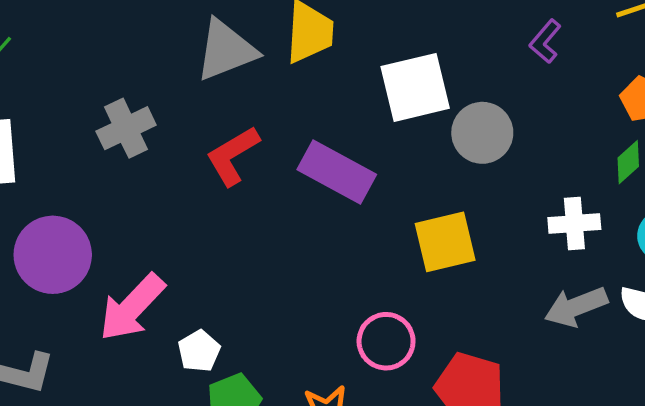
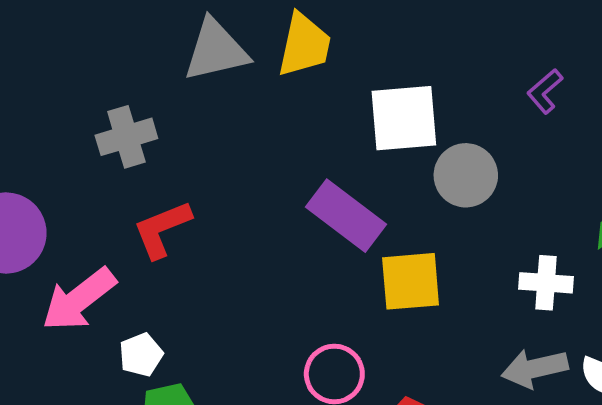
gray cross: (126, 128) -> (126, 137), moved
red L-shape: (233, 156) -> (162, 229), moved
purple rectangle: (337, 172) -> (346, 216), moved

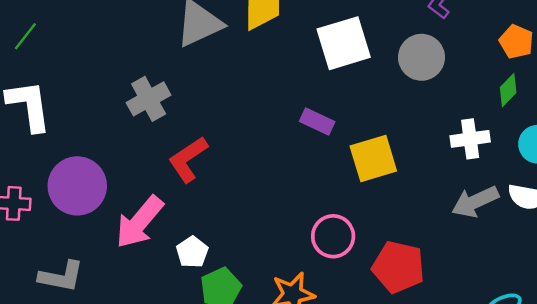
gray circle: (466, 175) -> (421, 57), moved
purple rectangle: (346, 216) -> (317, 122), size x0.6

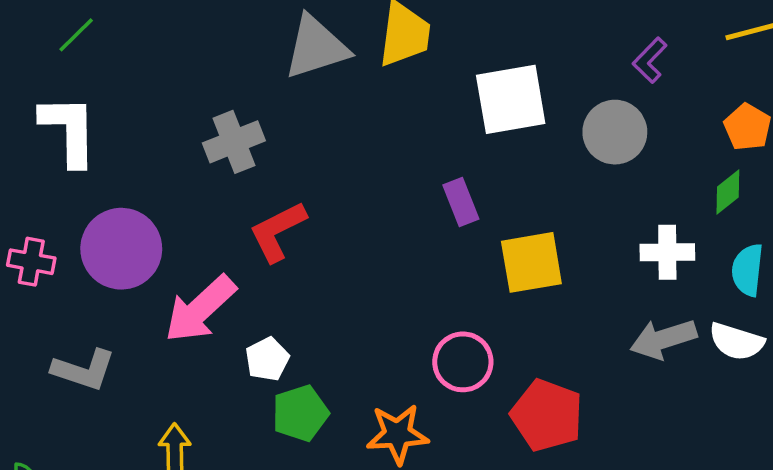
purple rectangle: (317, 122) -> (461, 202), turned 36

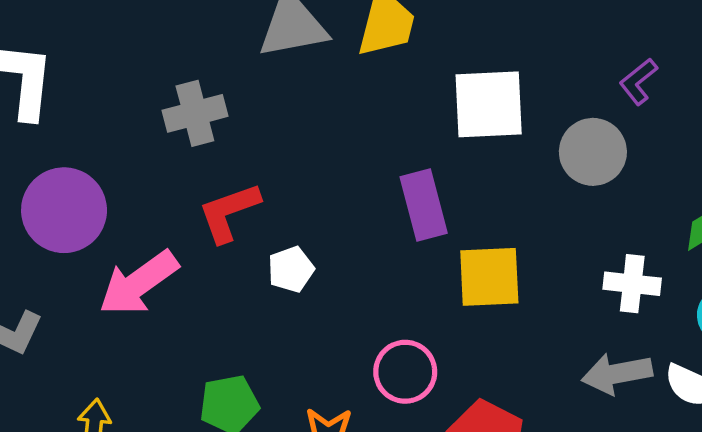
purple rectangle: (461, 202) -> (424, 205), size x1.4
white pentagon: (267, 359) -> (291, 269), moved

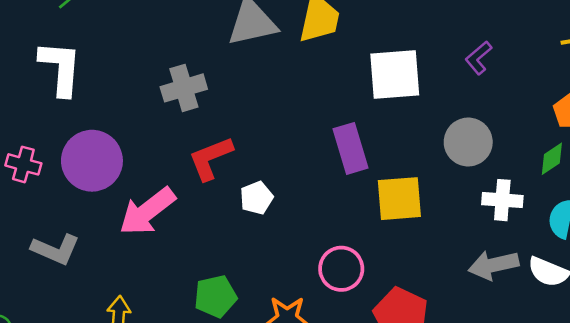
purple L-shape: (638, 81) -> (479, 58), moved
gray circle: (593, 152) -> (468, 142), moved

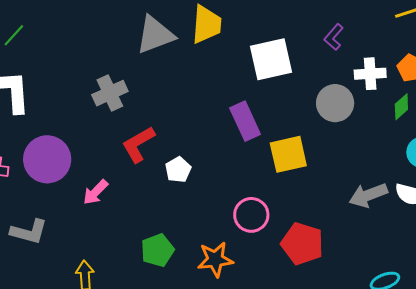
white cross: (502, 200) -> (370, 74), moved
pink arrow: (147, 211) -> (95, 192), size x0.6

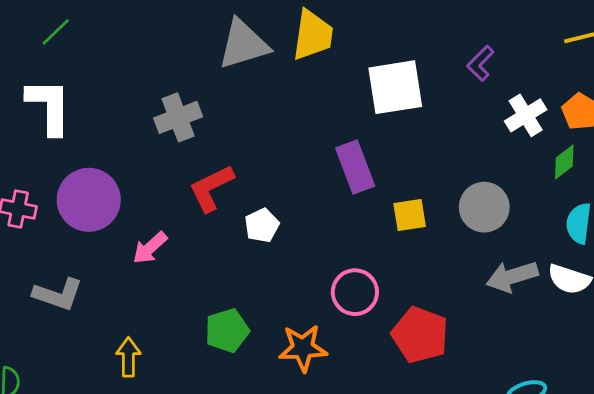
white cross: (370, 74) -> (526, 115), turned -32
gray circle: (335, 103) -> (484, 207), moved
yellow square: (288, 154) -> (410, 215), size x0.7

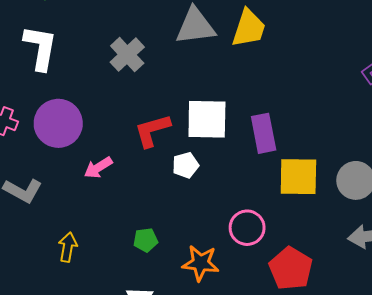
white square: (395, 87) -> (207, 119), moved
gray cross: (178, 117) -> (127, 55), moved, turned -32
yellow square: (410, 215) -> (298, 177), size x1.6
green pentagon: (227, 331) -> (146, 240), size x0.7

